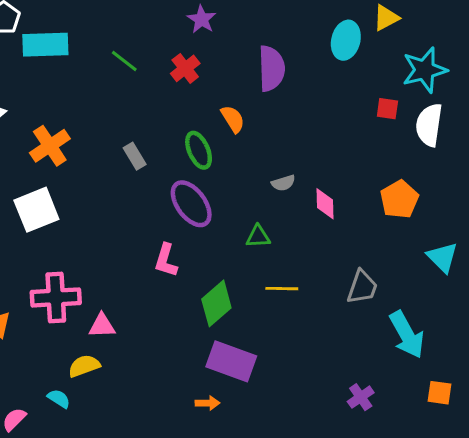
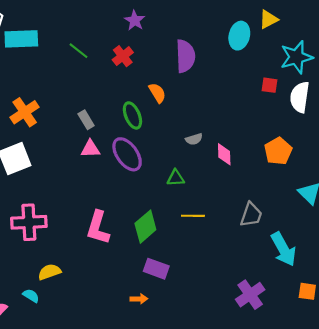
pink L-shape: (166, 260) -> (98, 228), moved, size x1.4
pink triangle: (102, 326) -> (90, 149), moved
purple rectangle: (231, 361) -> (156, 269), size x0.7
purple cross: (361, 397) -> (250, 295), size x1.5

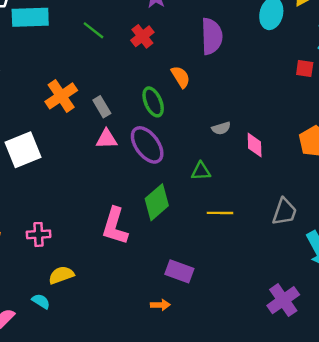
orange cross: (25, 112) -> (61, 96), moved
pink cross: (29, 222) -> (39, 234), moved, size x0.6
green diamond: (145, 227) -> (157, 202), moved

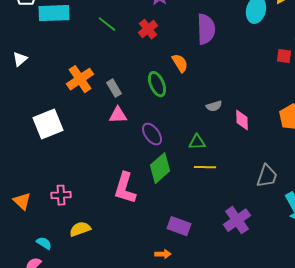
purple ellipse: (147, 145) -> (152, 134), moved, size x0.7
yellow line: (220, 213) -> (205, 167), moved
purple cross: (283, 300) -> (237, 220), moved
cyan semicircle: (41, 301) -> (44, 243), moved

